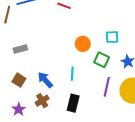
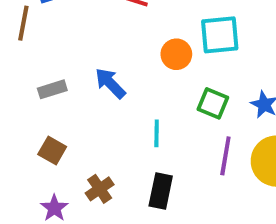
cyan square: (112, 37) -> (220, 35), moved, size x1.5
orange circle: (83, 44) -> (176, 54), moved
blue arrow: (45, 80) -> (110, 83), moved

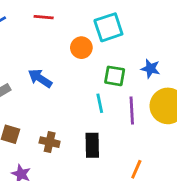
cyan line: (157, 133) -> (100, 103), moved
brown cross: (100, 189) -> (50, 142), moved, turned -30

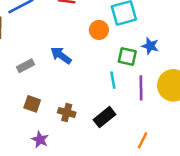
blue star: (150, 69) -> (150, 46), moved
black rectangle: (92, 145) -> (105, 117), turned 50

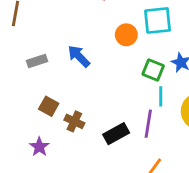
cyan line: (113, 80) -> (161, 96), moved
purple line: (141, 88) -> (148, 124), moved
brown square: (32, 104) -> (49, 106), moved

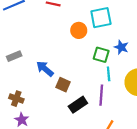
blue arrow: (79, 56) -> (45, 69), moved
brown square: (49, 106) -> (63, 85), moved
brown cross: (74, 121) -> (16, 99), moved

